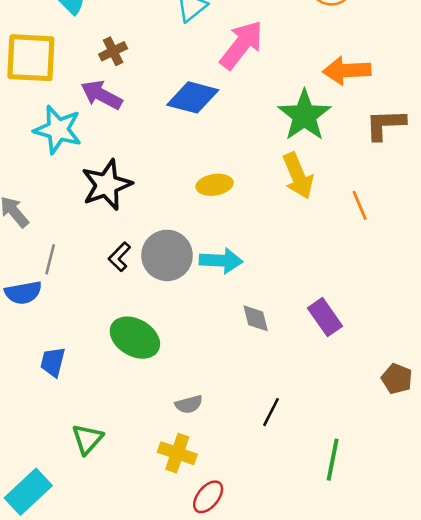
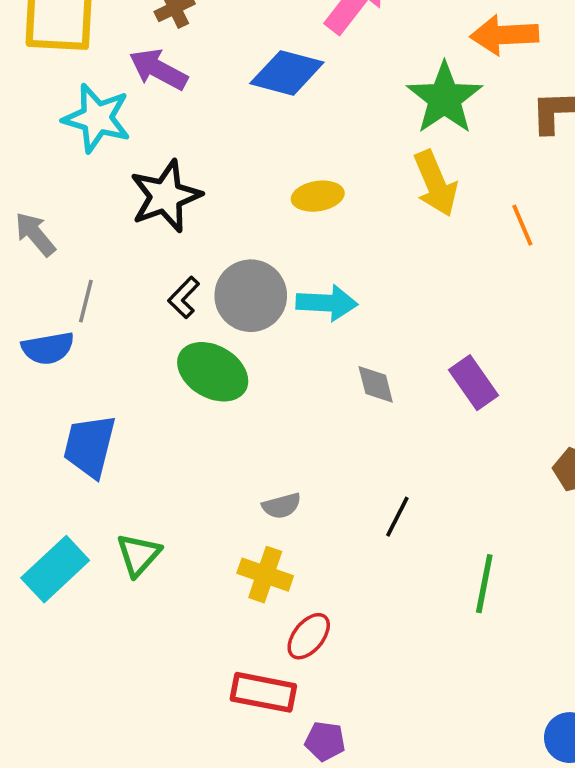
green ellipse: (135, 338) -> (213, 372), moved
blue trapezoid: (53, 362) -> (90, 446), size x1.5
cyan rectangle: (28, 492) -> (55, 569), moved

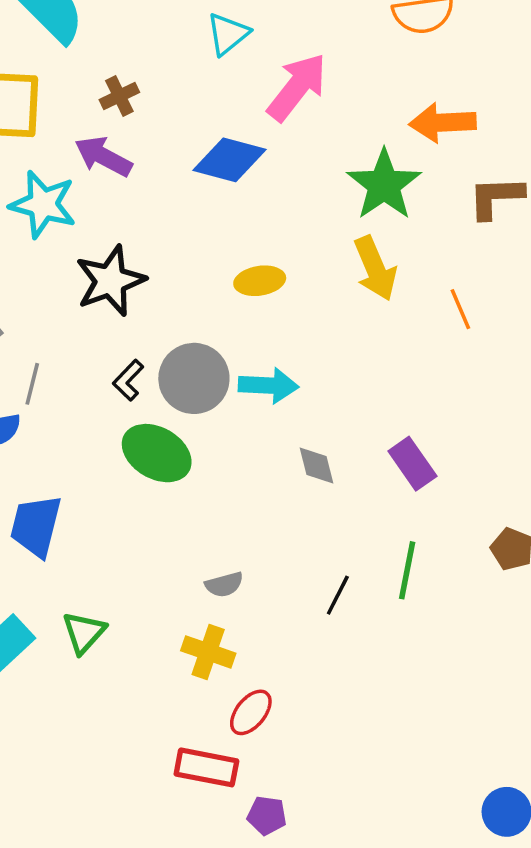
green line: (484, 584) -> (407, 570), moved

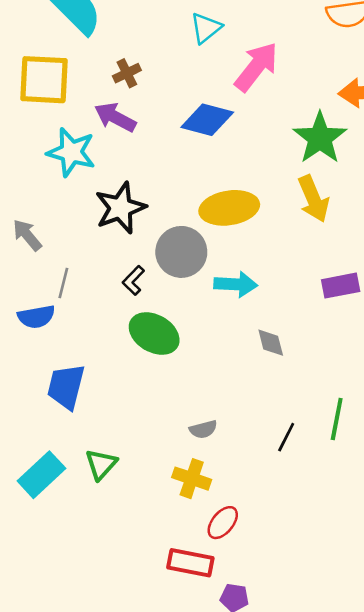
yellow ellipse: (260, 281) -> (229, 208), size x1.6
gray circle: (194, 378) -> (181, 252), moved
purple rectangle: (412, 464) -> (341, 286), moved, turned -66

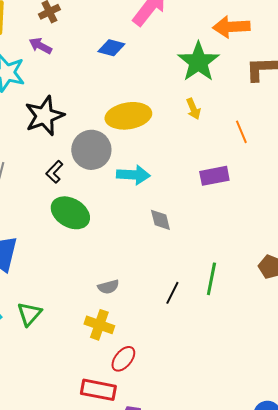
purple arrow: (115, 117) -> (40, 46), size x0.7
blue diamond: (207, 120) -> (111, 48), size x0.7
yellow arrow: (313, 199) -> (193, 109), size x0.6

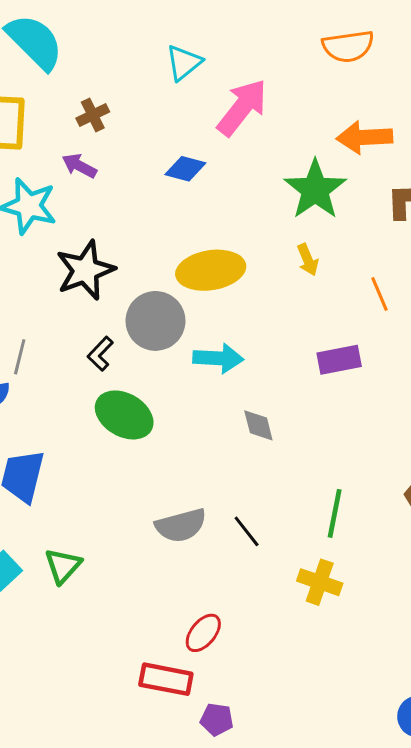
gray semicircle: (108, 287) -> (181, 525), size x1.6
black line: (172, 293) -> (247, 531), moved, turned -65
yellow cross: (99, 325) -> (320, 582), moved

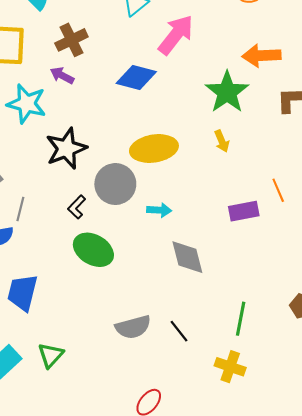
brown cross: (93, 115) -> (71, 40), size x1.4
blue diamond: (185, 169) -> (136, 78), size x1.4
orange line: (379, 294) -> (278, 190), moved
cyan arrow: (218, 358) -> (159, 210), size x0.7
gray diamond: (258, 425) -> (187, 257), size x1.5

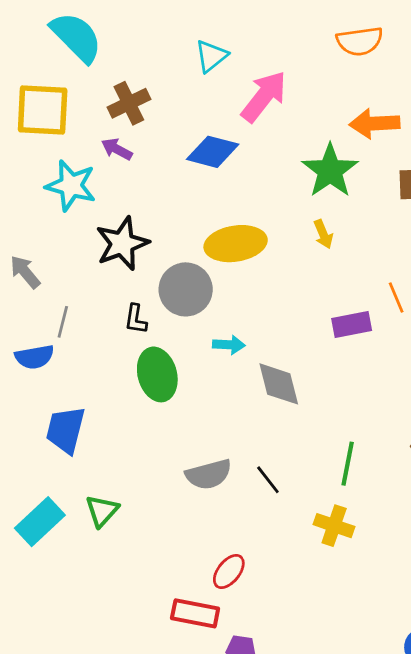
black L-shape: (77, 207) -> (136, 319), turned -35
cyan arrow: (159, 210) -> (229, 345), moved
green ellipse: (93, 250) -> (157, 374), turned 45

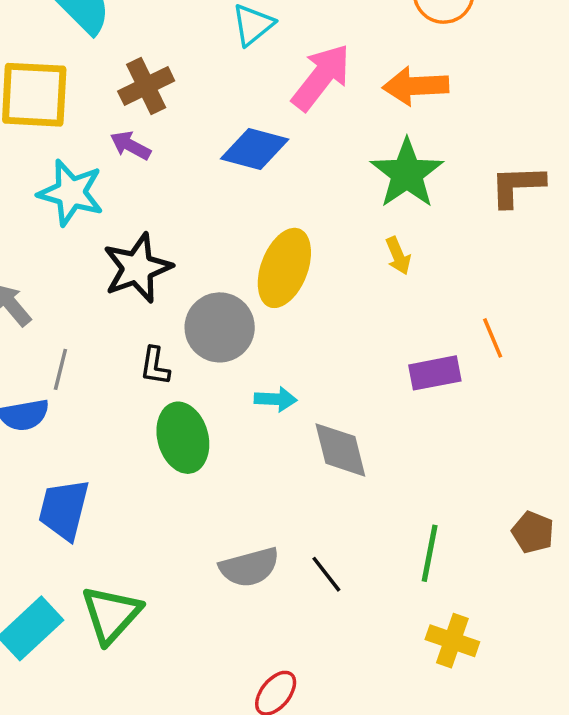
orange arrow: (375, 123) -> (416, 86), moved
yellow ellipse: (236, 244) -> (284, 268), turned -60
green triangle: (102, 511) -> (111, 614), size x1.4
yellow cross: (334, 526) -> (452, 641), moved

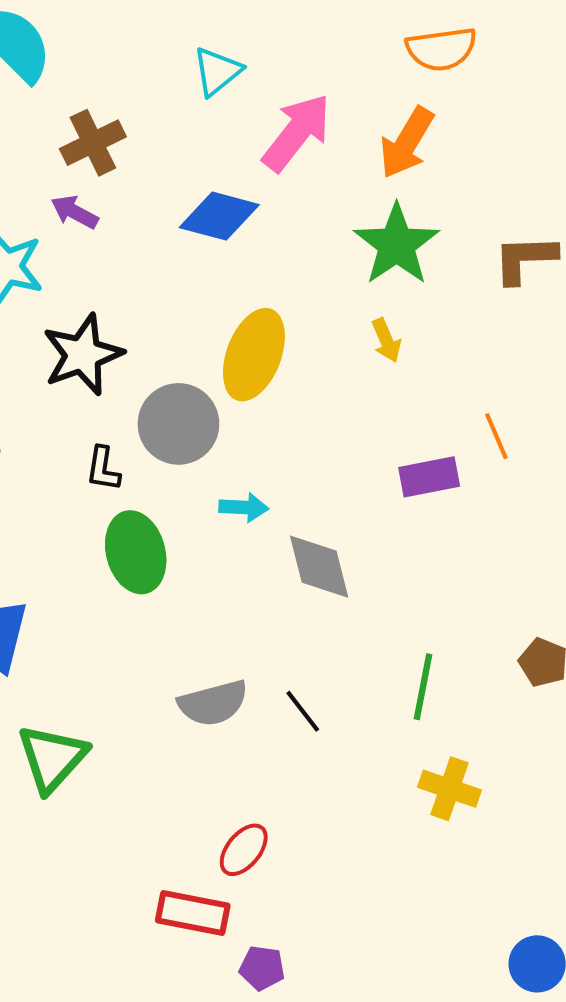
orange arrow: (416, 86) -> (407, 143), turned -56

